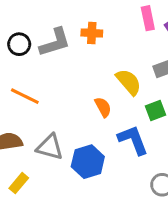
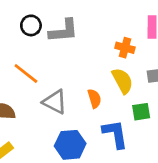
orange cross: (92, 33) -> (125, 48), moved
gray triangle: (50, 147) -> (55, 102), moved

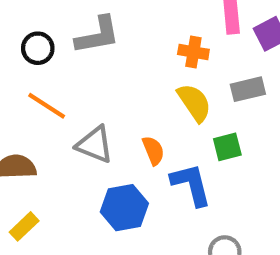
black circle: (31, 25) -> (38, 48), moved
orange semicircle: (94, 99) -> (153, 151), moved

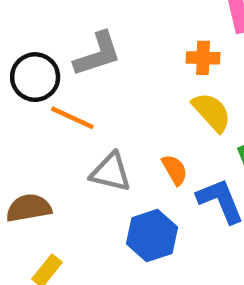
black circle: (38, 48) -> (35, 77), size x1.4
orange line: (47, 106) -> (72, 118), moved

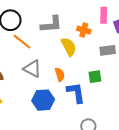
gray L-shape: (97, 54) -> (51, 24), moved
yellow semicircle: (212, 112) -> (69, 47), moved

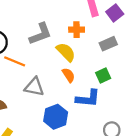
orange semicircle: (60, 75) -> (69, 75), moved
blue L-shape: (76, 93) -> (88, 98), turned 120

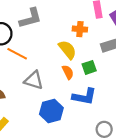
gray L-shape: (40, 34) -> (30, 18), moved
green square: (103, 75) -> (89, 67), moved

